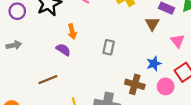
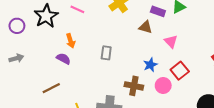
brown triangle: (152, 24) -> (146, 27), turned -40

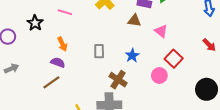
black star: (46, 16) -> (35, 23), size x0.7
blue star: (150, 65) -> (132, 55), moved
brown cross: (134, 86) -> (118, 80), moved, turned 30
brown line: (51, 88) -> (51, 82), moved

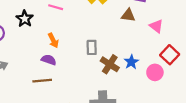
blue star: (132, 55) -> (131, 62), moved
brown cross: (118, 80) -> (110, 64), moved
brown line: (51, 82) -> (42, 81), turned 30

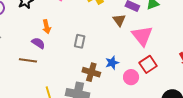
brown triangle: (128, 15) -> (119, 20), turned 32
pink triangle: (156, 26) -> (142, 36), size x1.6
brown cross: (110, 64) -> (91, 72), moved, turned -30

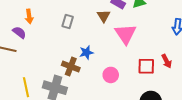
gray rectangle: (80, 41) -> (68, 22), moved
blue star: (112, 63) -> (86, 52), moved
red square: (148, 64) -> (146, 66), moved, turned 30

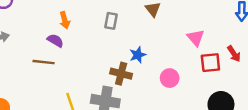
pink triangle: (126, 34) -> (196, 38), moved, size x0.7

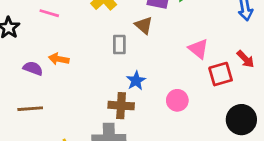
orange arrow: (65, 20) -> (59, 59), moved, turned 126
gray rectangle: (111, 21) -> (119, 44), moved
purple semicircle: (55, 41) -> (33, 68), moved

